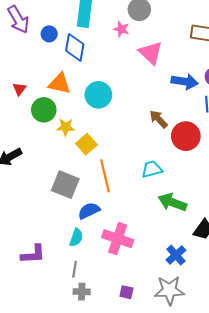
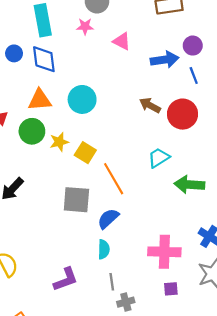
pink triangle: (151, 53) -> (122, 41), size x0.7
pink cross: (118, 239) -> (164, 252), moved

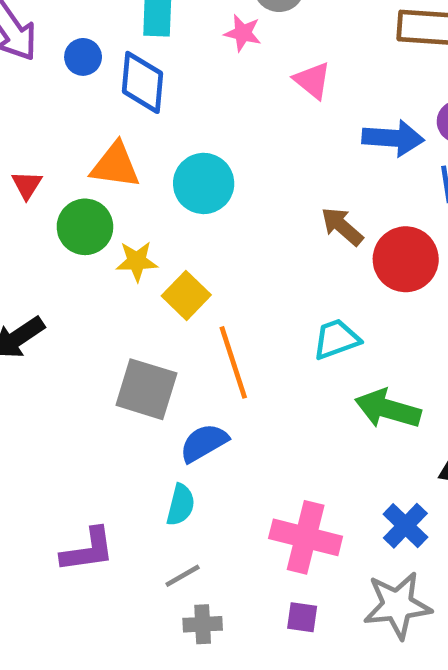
gray line: (112, 282) -> (183, 576), turned 56

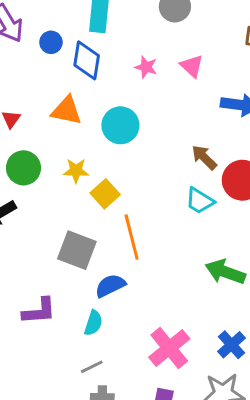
pink star: (243, 33) -> (146, 67), moved
green circle: (85, 227) -> (23, 168), moved
cyan trapezoid: (336, 339) -> (200, 201), moved, turned -132
pink cross: (306, 537) -> (169, 348), turned 33
purple L-shape: (88, 550) -> (39, 311), moved

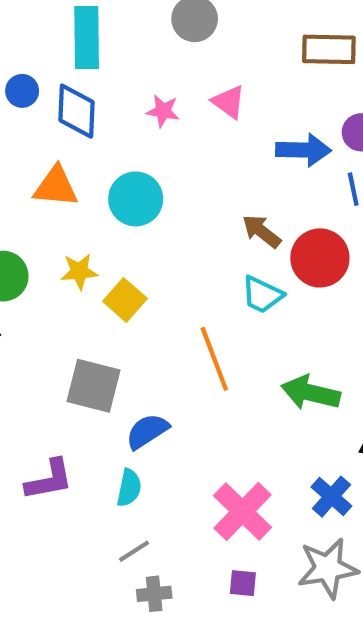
orange line: (132, 237) -> (214, 359), moved

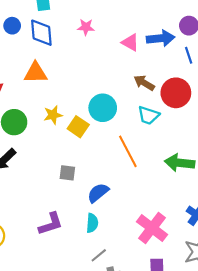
pink triangle: (229, 102) -> (130, 42), moved
cyan circle: (136, 199) -> (103, 108), moved
gray square: (93, 386) -> (67, 173), size x0.6

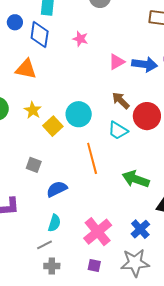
pink triangle: (130, 42) -> (117, 62), turned 48
yellow star: (53, 115) -> (33, 110), turned 30
cyan semicircle: (92, 223) -> (54, 223), moved

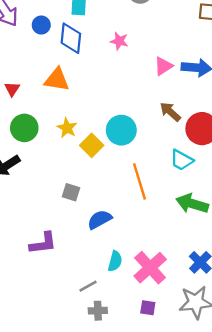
cyan trapezoid: (118, 130) -> (182, 160), moved
cyan semicircle: (54, 223) -> (115, 261), moved

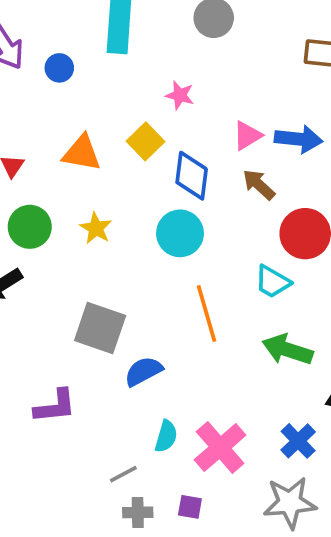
blue diamond: (71, 38) -> (192, 176), moved
brown arrow: (170, 112) -> (259, 185), moved
yellow square: (92, 145) -> (145, 141), moved
gray square: (71, 192) -> (100, 328), size x1.8
purple square: (148, 308) -> (190, 507), moved

